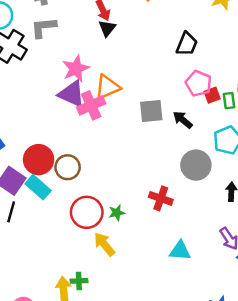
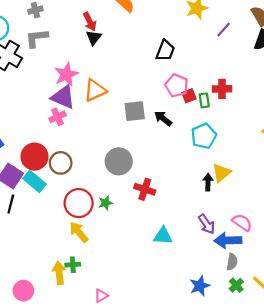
pink cross: (91, 105) -> (57, 117), moved, size x0.7
gray circle: (196, 165) -> (119, 161), moved
yellow arrow: (104, 244) -> (79, 232), moved

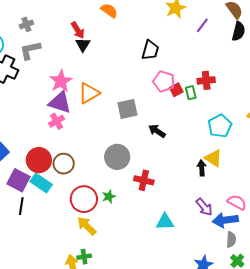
black arrow: (163, 118) -> (157, 131), moved
cyan pentagon: (204, 136) -> (220, 126), moved
yellow triangle: (222, 173) -> (213, 158), turned -42

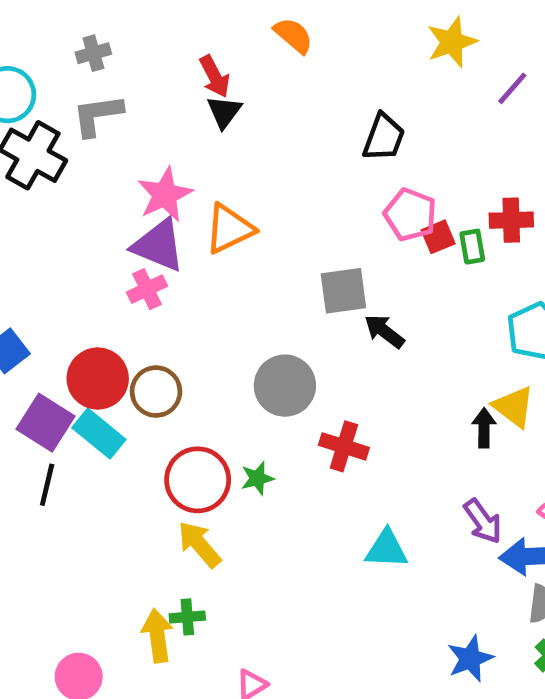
gray square: (127, 109) -> (343, 291), moved

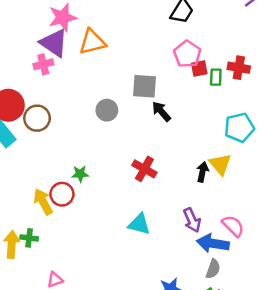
gray circle: (285, 386) -> (107, 110), moved, size x0.7
red cross: (344, 446) -> (144, 169), moved
red circle: (198, 480) -> (62, 194), moved, size x0.7

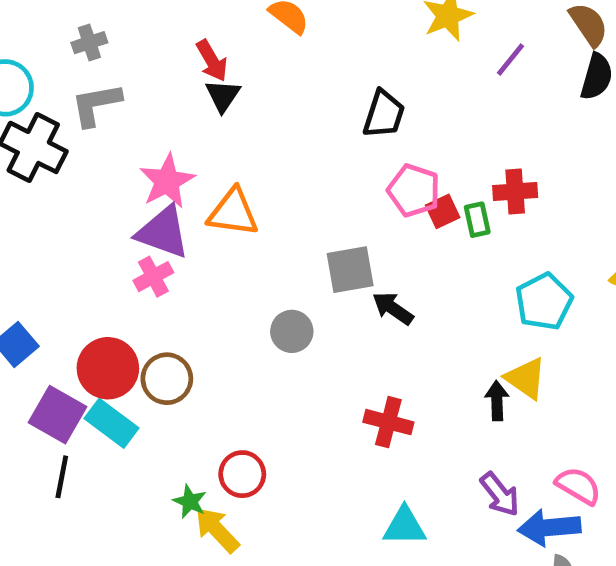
orange triangle: (92, 42) -> (233, 212), turned 36
green star: (80, 174) -> (190, 501), moved, turned -30
red circle: (62, 194) -> (242, 474), moved

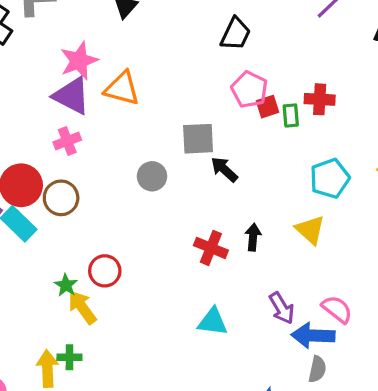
pink cross: (153, 277) -> (67, 141), moved
black arrow: (497, 401) -> (253, 237), moved

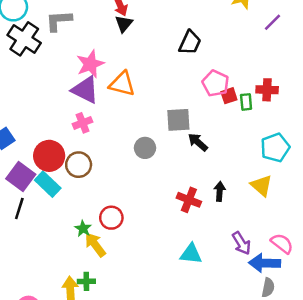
black trapezoid: (235, 34) -> (190, 43), moved

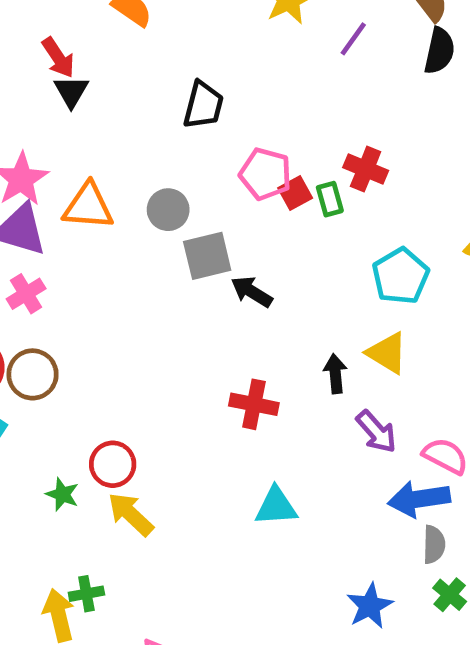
red cross: (267, 90) -> (366, 169), turned 30
gray circle: (145, 148) -> (168, 210), moved
black arrow: (220, 191) -> (335, 374), moved
purple arrow: (241, 243) -> (376, 432), moved
yellow arrow: (95, 245) -> (131, 514), moved

